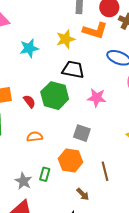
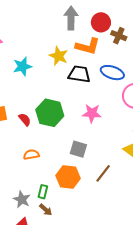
yellow star: (66, 39) -> (59, 56), turned -30
black trapezoid: (73, 69) -> (79, 74), moved
brown line: (105, 171) -> (103, 173), moved, turned 54
brown arrow: (83, 194) -> (46, 210), moved

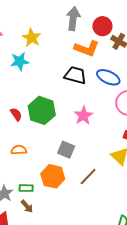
yellow star: (59, 56) -> (32, 38), moved
pink star: (92, 113) -> (83, 116), turned 30
green rectangle: (43, 192) -> (26, 188), turned 72

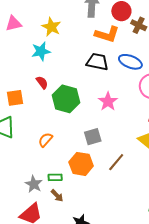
red semicircle: (16, 114) -> (42, 82), moved
orange semicircle: (19, 150) -> (45, 140), turned -42
gray square: (66, 150) -> (93, 137), turned -36

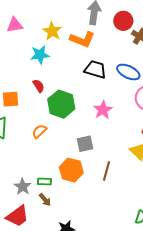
orange L-shape: (107, 34) -> (82, 39), moved
orange semicircle: (45, 140) -> (39, 131), moved
brown line: (116, 162) -> (107, 171), turned -30

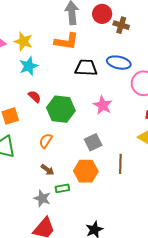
yellow star: (52, 31) -> (23, 41), moved
brown arrow: (45, 200) -> (48, 170), moved

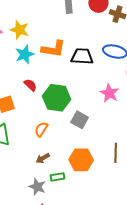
orange L-shape: (67, 41) -> (53, 49), moved
pink star: (103, 105) -> (109, 93), moved
gray square: (93, 142) -> (80, 120), moved, turned -36
brown arrow: (48, 170) -> (43, 158), turned 112

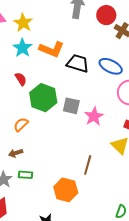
cyan star: (25, 54) -> (22, 48), turned -30
pink star: (109, 93) -> (94, 116), moved
gray square: (80, 120) -> (71, 106), moved, turned -30
orange hexagon: (81, 160) -> (66, 190), moved

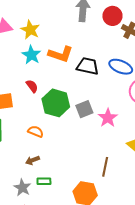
gray square: (71, 106) -> (84, 109), turned -30
orange semicircle: (21, 125) -> (36, 131), turned 70

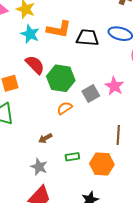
red semicircle: (32, 86) -> (35, 65), size x1.5
gray square: (84, 109) -> (91, 94), moved
orange semicircle: (36, 131) -> (65, 108), moved, turned -49
green rectangle: (44, 181) -> (72, 157), moved

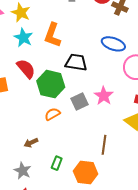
orange L-shape: (59, 29) -> (52, 35), turned 95
black trapezoid: (87, 38) -> (76, 62), moved
green rectangle: (72, 157) -> (57, 163), turned -64

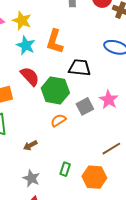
brown arrow: (31, 143) -> (30, 145), moved
brown line: (104, 145) -> (111, 149), turned 54

